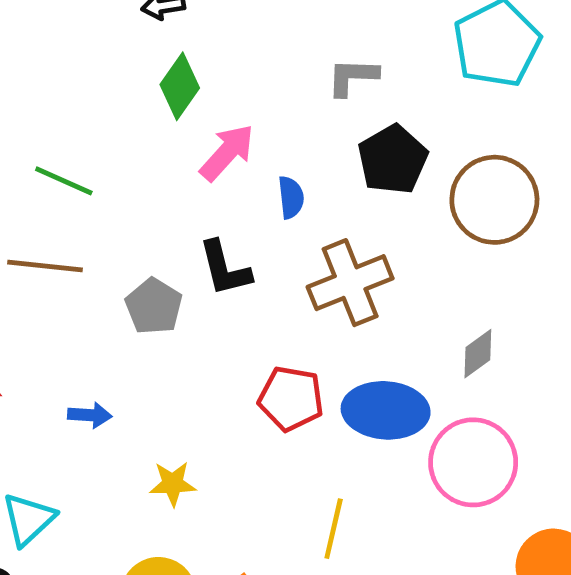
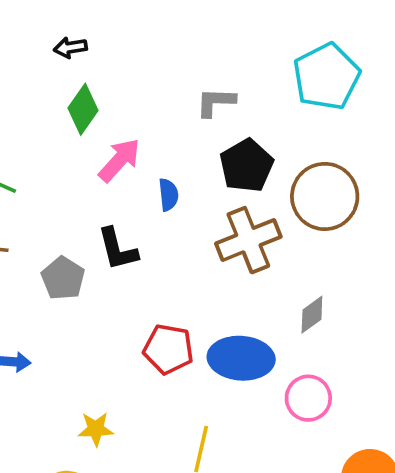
brown cross: (350, 283) -> (248, 240), moved
pink circle: (473, 462) -> (308, 398), size x0.7
yellow star: (173, 484) -> (96, 429), moved

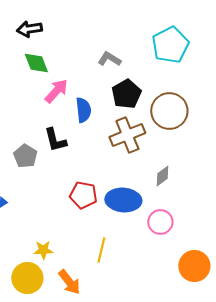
black arrow: (70, 47) -> (29, 29), size x1.4
gray L-shape: (216, 102) -> (109, 59), turned 30
green diamond: (83, 109) -> (36, 63), turned -56
blue semicircle: (168, 195) -> (83, 110), size x1.4
yellow star: (96, 429) -> (43, 250), moved

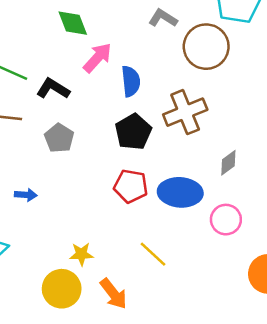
black pentagon: (126, 94) -> (133, 132), moved
brown circle: (169, 111) -> (206, 47), moved
black L-shape: (55, 140) -> (53, 89), moved, turned 136
yellow line: (101, 250) -> (153, 254), turned -60

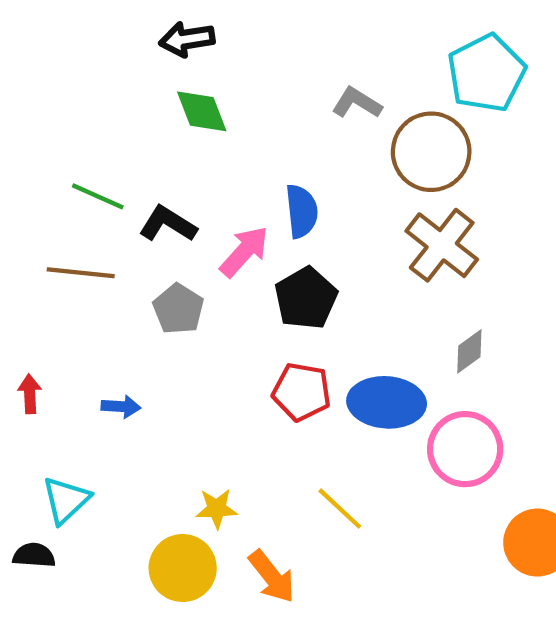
pink arrow: (97, 58) -> (244, 252), moved
brown cross: (185, 112) -> (442, 245), moved, turned -30
pink circle: (226, 220) -> (465, 449), size x1.4

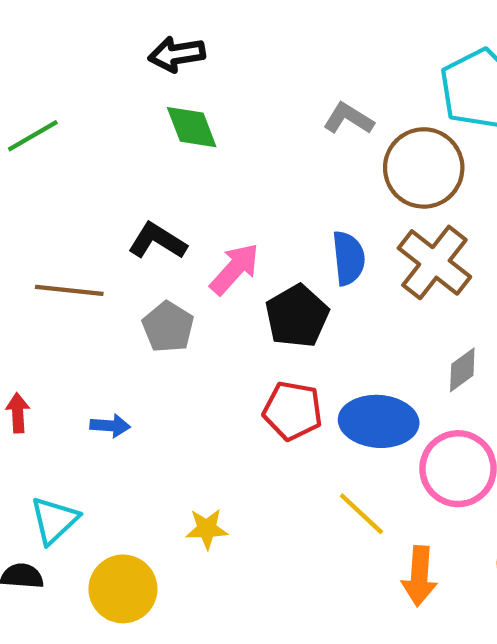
green line: (98, 196) -> (33, 136), moved, turned -54
blue semicircle: (302, 211) -> (349, 258), moved
yellow line: (340, 509) -> (361, 514), moved
yellow circle: (183, 568) -> (123, 589), moved
orange arrow: (272, 577) -> (419, 576), moved, turned 42

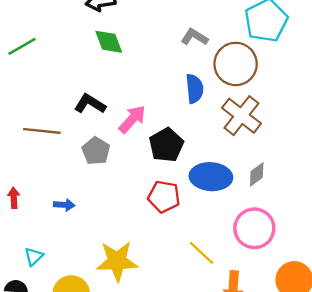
blue semicircle: (349, 258) -> (195, 89), moved
blue ellipse: (379, 421) -> (211, 177), moved
cyan triangle: (54, 520) -> (34, 256), size x0.7
yellow star: (207, 529) -> (117, 261), size x1.8

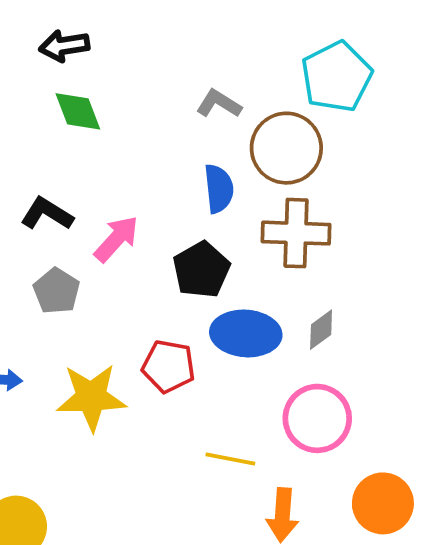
brown cross: (241, 116) -> (296, 233), turned -36
black pentagon: (166, 145) -> (201, 270), moved
yellow line: (202, 253) -> (230, 459), turned -32
yellow star: (117, 261) -> (91, 397), moved

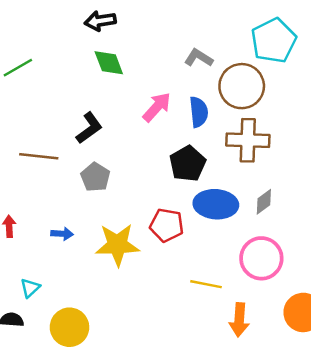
black L-shape: (47, 214) -> (89, 128), turned 112
pink arrow: (116, 239) -> (157, 107), moved

